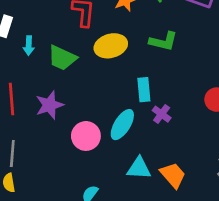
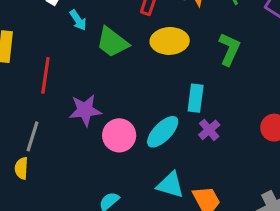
green L-shape: (163, 41) -> (229, 49), turned -92
cyan arrow: (29, 46) -> (78, 20), turned -48
purple star: (49, 105) -> (85, 110), moved

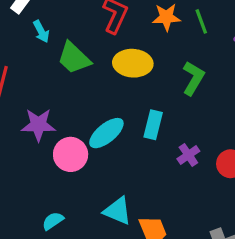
purple cross: (209, 130) -> (188, 155), moved
cyan ellipse: (163, 132) -> (106, 133), moved

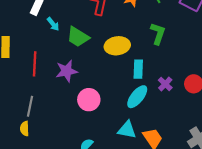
yellow ellipse: (133, 63) -> (117, 46), moved
purple star: (38, 125) -> (67, 71), moved
cyan ellipse: (106, 133) -> (137, 97), moved

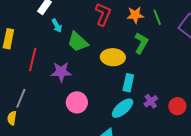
green L-shape: (158, 34) -> (141, 43), moved

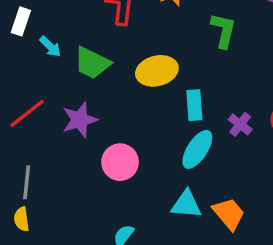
green L-shape: (141, 43) -> (223, 30), moved
red line: (33, 60) -> (27, 113), turned 55

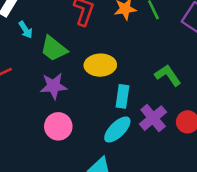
green L-shape: (223, 30) -> (168, 75), moved, turned -60
purple star: (80, 120) -> (54, 86), moved
purple cross: (240, 124) -> (153, 118), size x1.5

